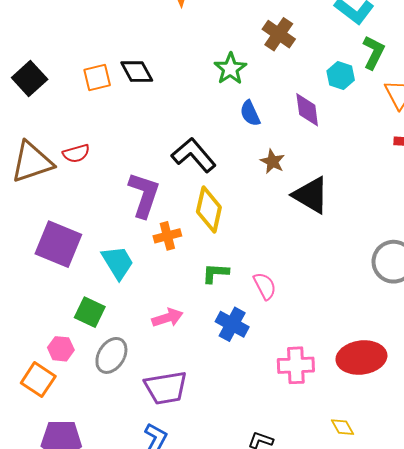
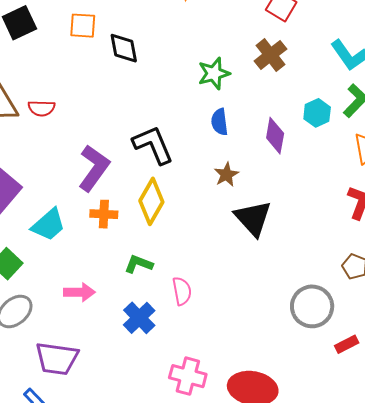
orange square: (97, 77) -> (83, 26), moved
cyan trapezoid: (118, 262) -> (49, 225), turned 63

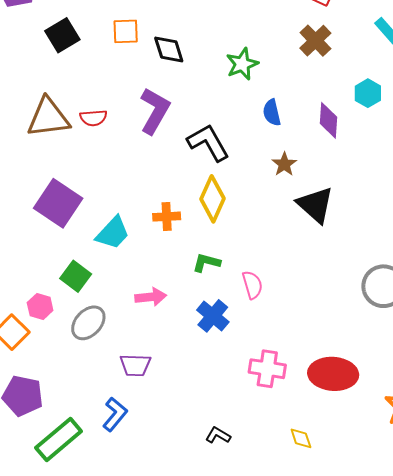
green star: (214, 73) -> (242, 64), moved
purple L-shape: (94, 168) -> (155, 111), moved
purple trapezoid: (57, 359) -> (135, 365), size x0.7

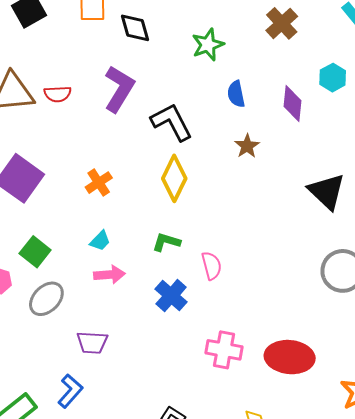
black triangle: (315, 205) -> (327, 191), moved
orange cross: (167, 217) -> (99, 183), moved, turned -32
cyan trapezoid: (113, 233) -> (100, 241), moved, size x0.6

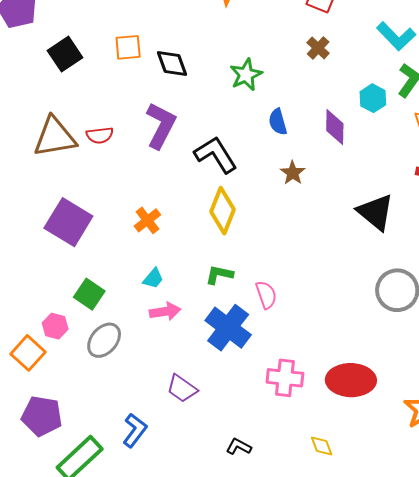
brown cross: (282, 23) -> (318, 48), size x0.7
blue cross: (171, 296) -> (228, 328), size x1.4
purple trapezoid: (92, 343) -> (182, 388), moved, turned 36

